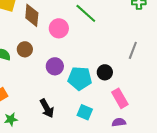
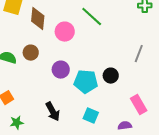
pink rectangle: (120, 98) -> (139, 105), moved

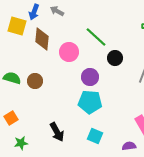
brown circle: (31, 53) -> (35, 81), moved
purple circle: (61, 70) -> (90, 77), moved
black circle: (111, 76) -> (115, 58), moved

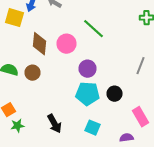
brown diamond: (42, 39) -> (40, 44), moved
black circle: (115, 58) -> (114, 94), moved
green star: (21, 143) -> (18, 126), moved

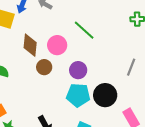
brown circle: (32, 73) -> (44, 67), moved
black circle: (114, 94) -> (105, 95), size x1.5

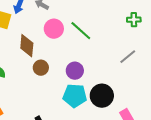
pink circle: (57, 45) -> (54, 29), moved
gray line: (131, 67) -> (128, 57), moved, turned 30

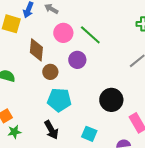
purple circle: (75, 71) -> (77, 60), moved
cyan pentagon: (75, 96) -> (59, 100), moved

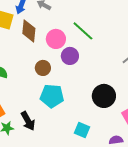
pink circle: (63, 33) -> (56, 39), moved
brown diamond: (36, 50) -> (29, 31), moved
black arrow: (51, 130) -> (28, 121), moved

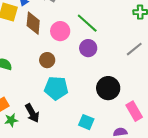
purple circle: (70, 56) -> (88, 48), moved

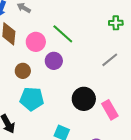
purple circle: (88, 48) -> (54, 61), moved
pink rectangle: (134, 111) -> (110, 110), moved

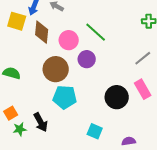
brown circle: (23, 71) -> (56, 69), size x1.6
pink rectangle: (110, 110) -> (143, 89), moved

